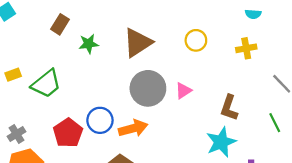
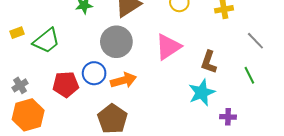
gray circle: (148, 88) -> (116, 42), moved
pink triangle: (183, 91) -> (168, 47), size x1.8
red pentagon: (68, 133) -> (66, 84), turned 30

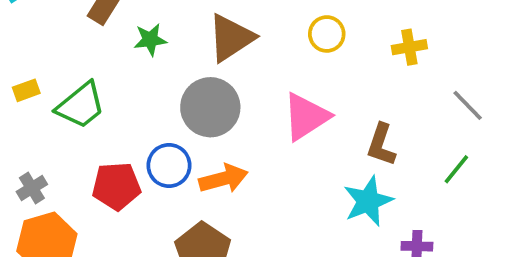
green line: (249, 75) -> (456, 169), turned 66

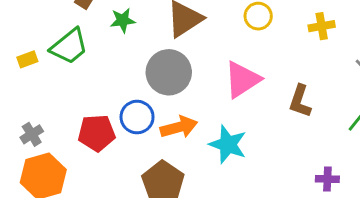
green trapezoid: (81, 105) -> (69, 46), moved
cyan star: (368, 201) -> (228, 144), moved, turned -30

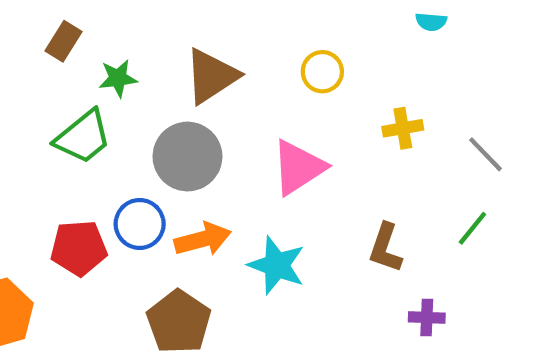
yellow cross: (322, 26) -> (403, 128), moved
green trapezoid: (69, 46) -> (83, 137), moved
brown L-shape: (300, 101) -> (385, 248), moved

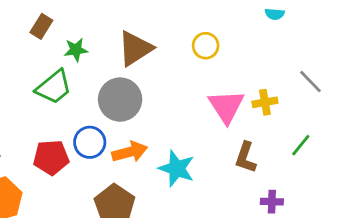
yellow cross: (403, 128) -> (265, 102), moved
gray line: (485, 154) -> (310, 82), moved
pink triangle: (298, 167) -> (226, 106), moved, turned -30

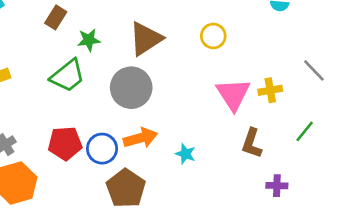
blue circle: (90, 142) -> (102, 149), moved
cyan star: (177, 169) -> (185, 154), size x0.6

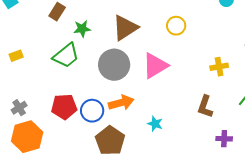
pink triangle: (233, 94) -> (155, 66), moved, turned 32
cyan star: (185, 154) -> (155, 124), moved

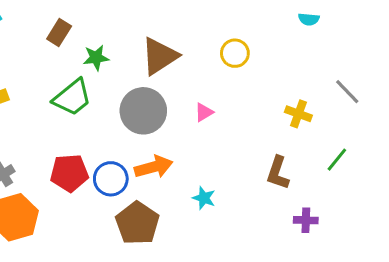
pink triangle: (155, 66) -> (204, 112), size x0.5
yellow cross: (219, 67) -> (298, 114), turned 30

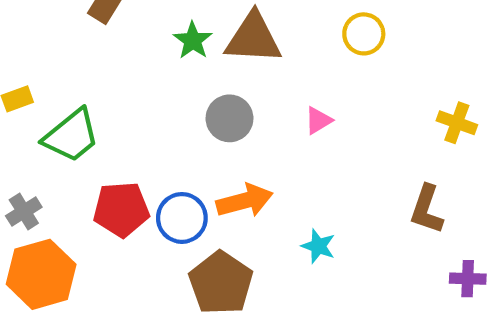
brown triangle: (160, 56) -> (253, 38), turned 36
green star: (96, 58) -> (193, 40), moved, turned -30
green trapezoid: (72, 98) -> (71, 136), moved
gray circle: (143, 111) -> (230, 118), size x0.7

